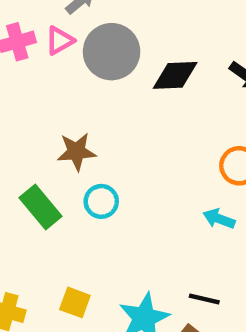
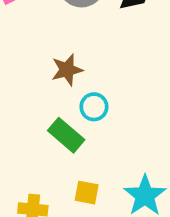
green rectangle: (41, 207) -> (66, 135), moved

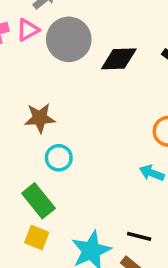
green rectangle: (66, 135) -> (38, 201), moved

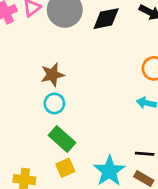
cyan circle: (59, 158) -> (54, 103), moved
yellow square: (37, 237) -> (65, 168), turned -36

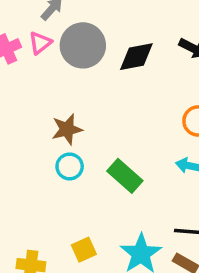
green rectangle: (62, 139) -> (125, 176), moved

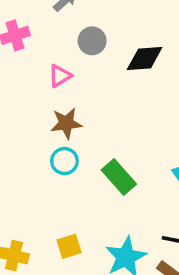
pink triangle: (40, 43) -> (60, 76), moved
gray circle: (83, 45) -> (92, 41), size x0.6

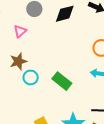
brown star: (66, 123) -> (18, 61), moved

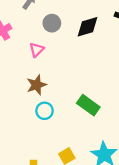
cyan circle: (31, 77) -> (45, 111), moved

